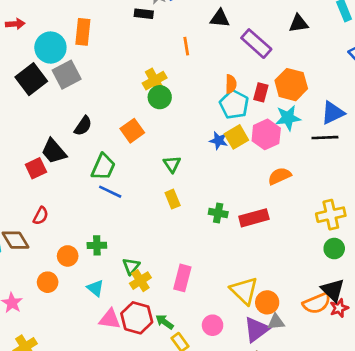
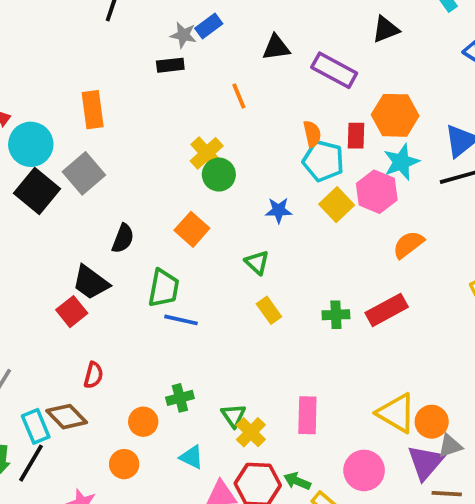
cyan circle: (50, 48) -> (31, 144), moved
blue star: (219, 141) -> (279, 210), moved
pink circle: (213, 325) -> (364, 470), size x1.4

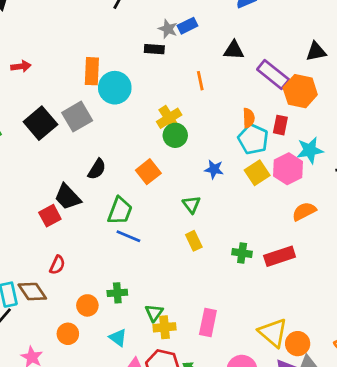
orange hexagon: (395, 115) -> (300, 91), moved
cyan circle: (31, 144) -> (115, 88), moved
yellow cross: (251, 432) -> (164, 327), turned 30

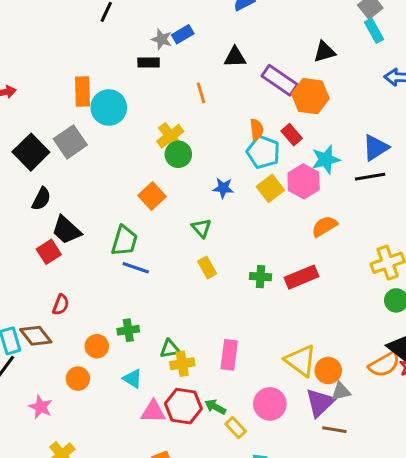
red rectangle: (280, 125) -> (292, 135), turned -48
black semicircle: (97, 169) -> (41, 199), moved
green triangle: (154, 313) -> (170, 349), turned 48

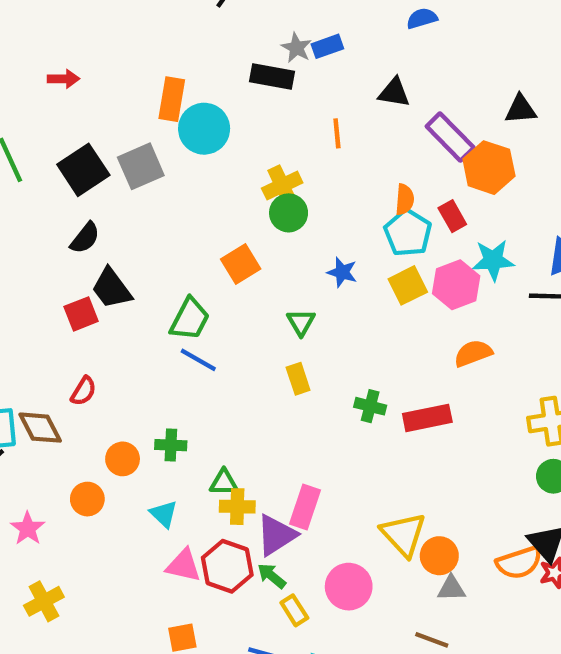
black rectangle: (149, 62) -> (272, 76), size x1.4
purple triangle: (320, 403) -> (276, 535), moved

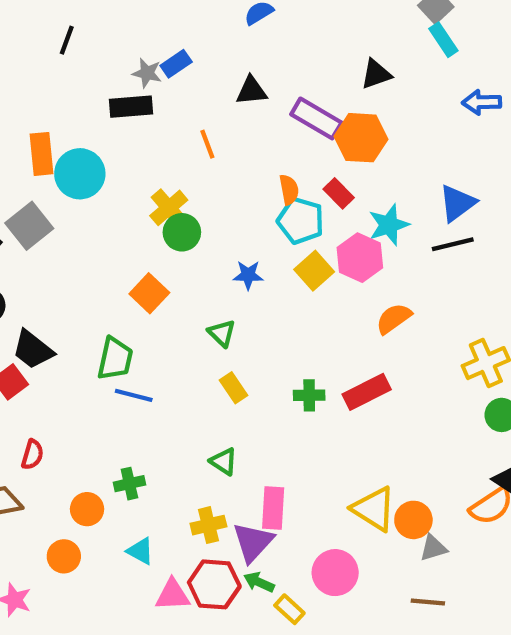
green triangle: (224, 482) -> (224, 461), moved, turned 48

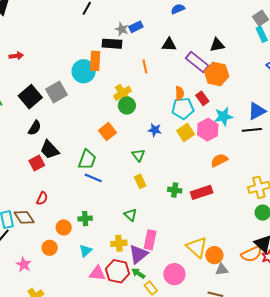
black triangle: (376, 74) -> (217, 45), moved
orange rectangle: (41, 154) -> (95, 61), moved
cyan pentagon: (301, 221) -> (183, 108), turned -30
cyan triangle: (140, 551) -> (85, 251), turned 40

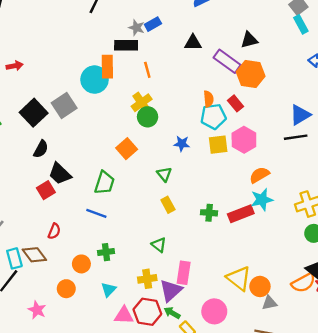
orange line: (145, 66) -> (147, 70), moved
cyan star: (223, 116) -> (262, 200), moved
yellow square: (186, 133) -> (218, 145), turned 30
blue line: (93, 178) -> (96, 213), moved

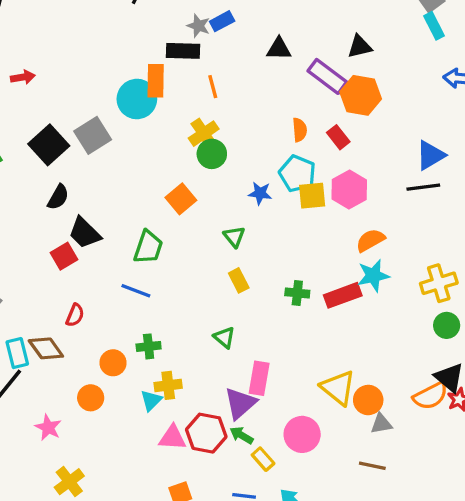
cyan pentagon: (213, 116) -> (297, 174), moved, turned 30
yellow cross: (147, 279) -> (168, 385), moved

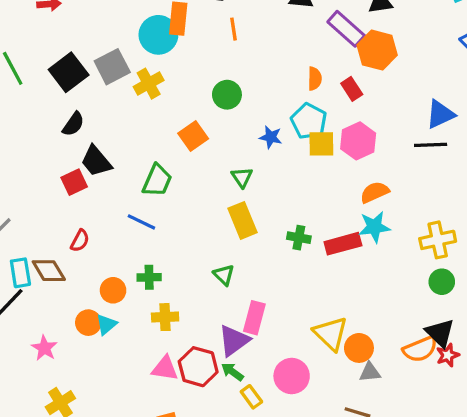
yellow cross: (204, 134) -> (149, 84), moved
yellow rectangle: (239, 280) -> (243, 220), size x1.5
cyan triangle: (151, 400) -> (106, 324), moved

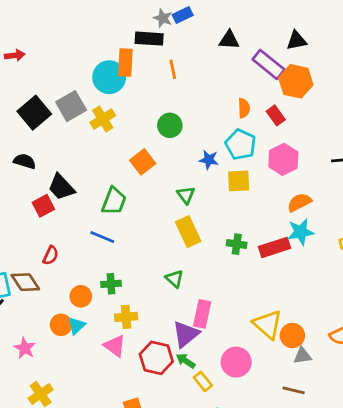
black semicircle: (73, 124) -> (25, 161), moved, turned -105
yellow square: (321, 144) -> (239, 181), moved
pink triangle: (165, 368) -> (115, 346), moved, turned 30

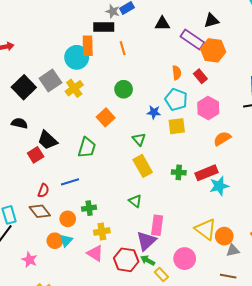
cyan star: (301, 232) -> (219, 186), moved
blue line: (102, 237) -> (70, 182), moved, turned -36
brown diamond: (25, 282) -> (40, 211), moved

